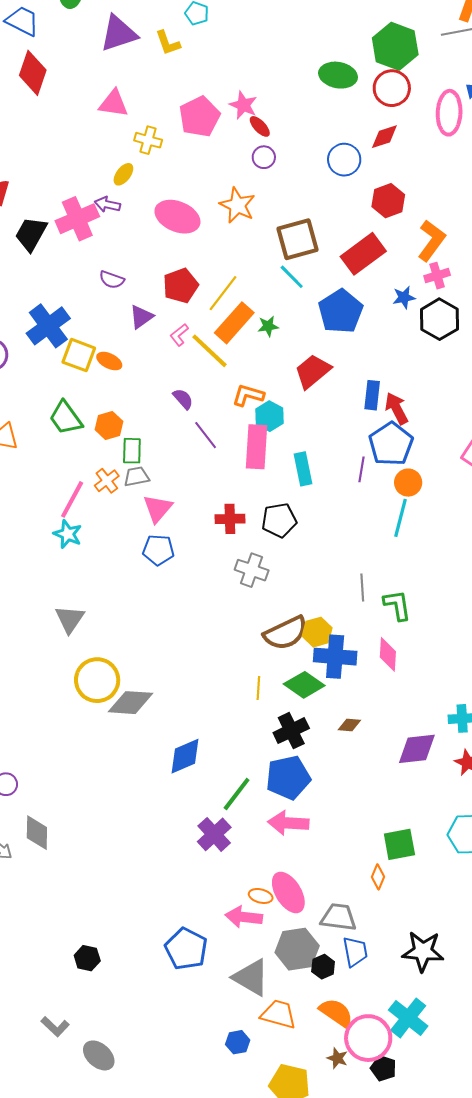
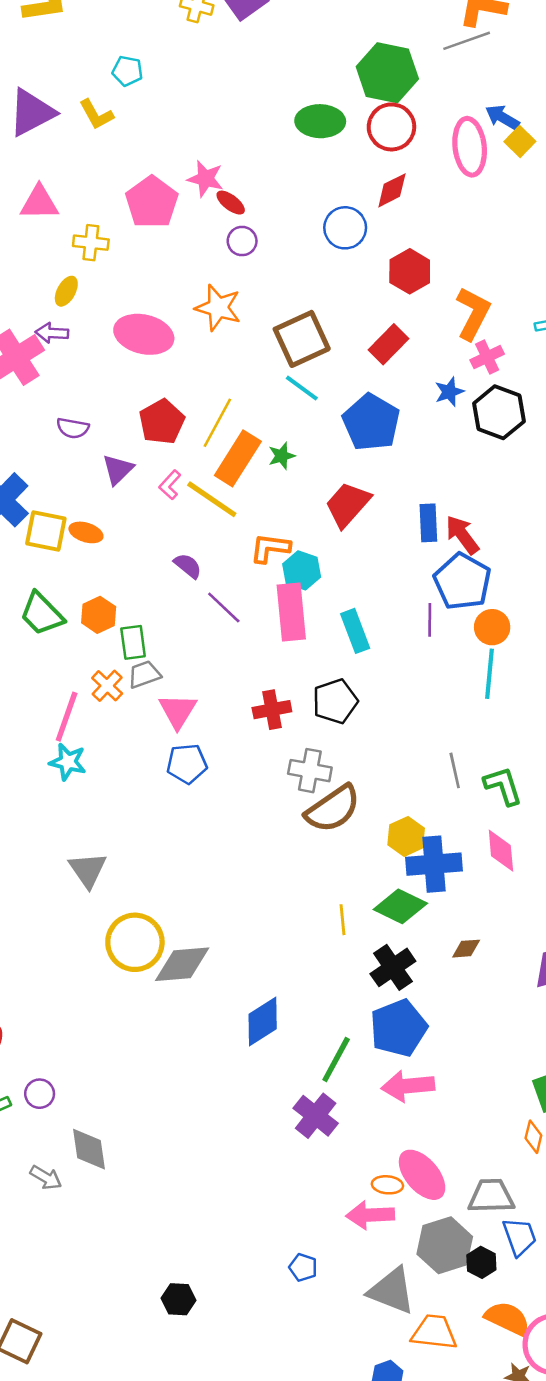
red rectangle: (363, 254) -> (388, 344), size x0.7
brown semicircle: (286, 633) -> (333, 809), moved
blue pentagon: (186, 949) -> (303, 1267), size x0.5

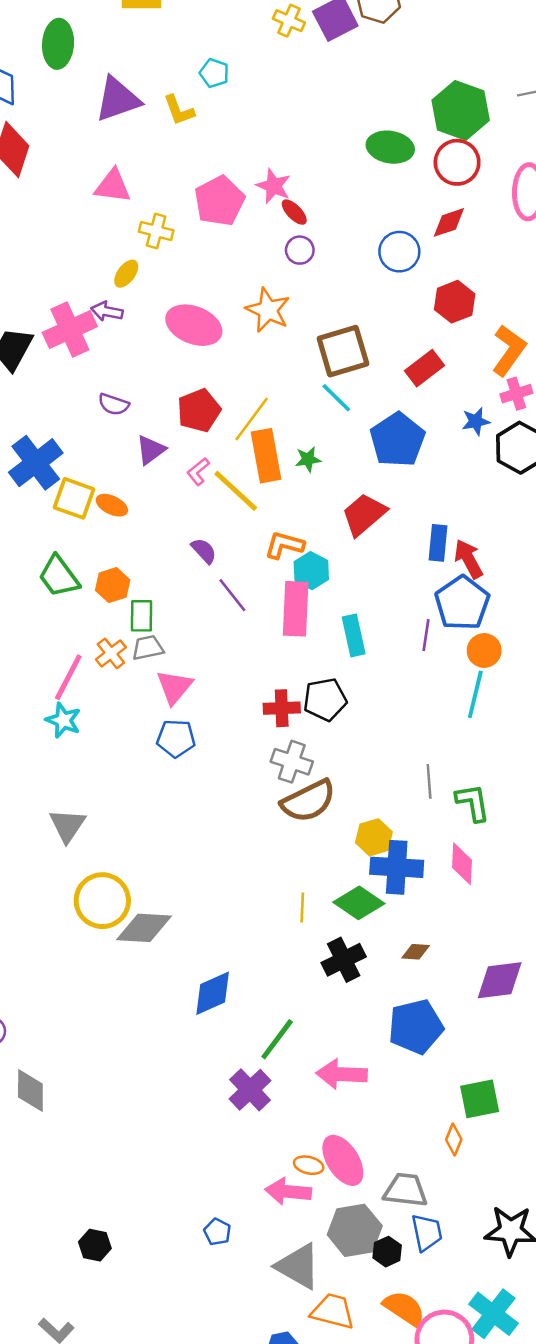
orange rectangle: (238, 458) -> (266, 456), turned -51
red cross: (272, 710) -> (282, 708), moved
blue pentagon: (399, 1028) -> (416, 1027), moved

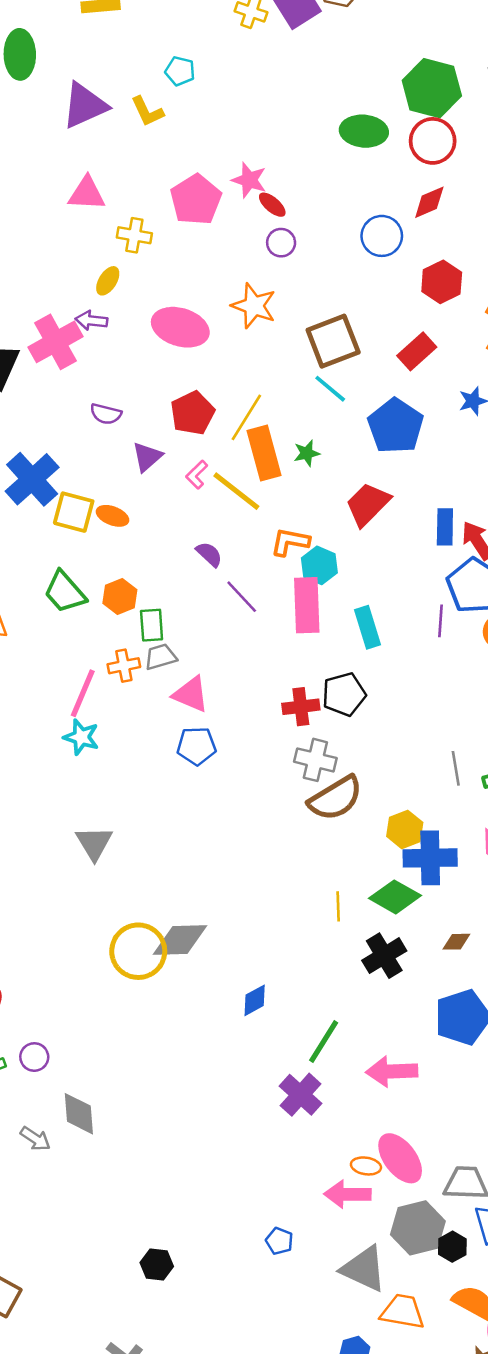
orange cross: (111, 653) -> (124, 666), turned 32
pink triangle: (174, 687) -> (191, 694), turned -42
yellow circle: (102, 901) -> (138, 951), moved
blue diamond: (213, 993) -> (255, 1000), size x0.7

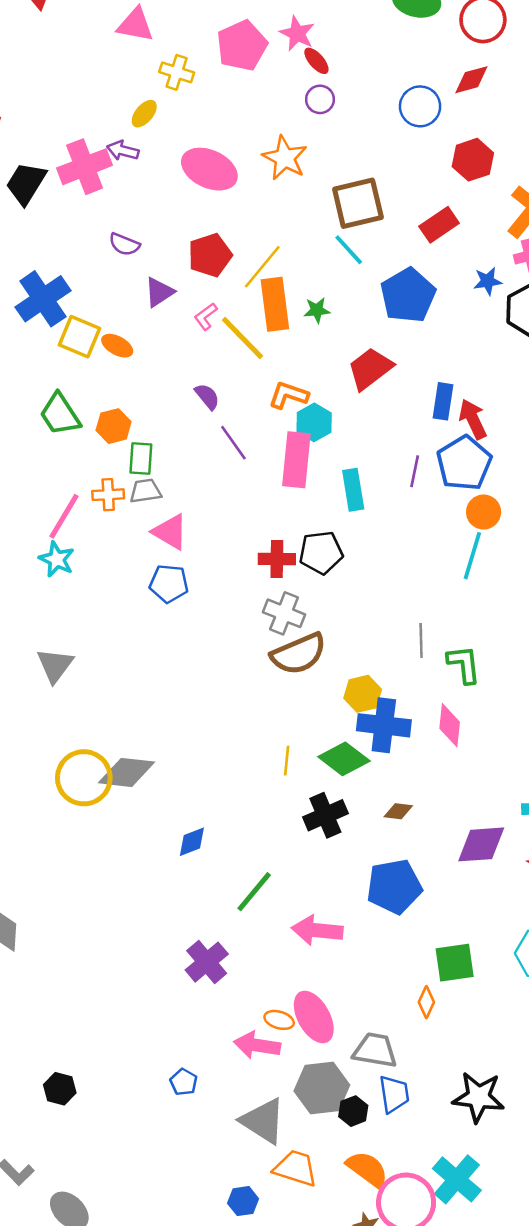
purple line: (441, 621) -> (415, 471), moved
purple cross: (301, 1095) -> (207, 962), moved

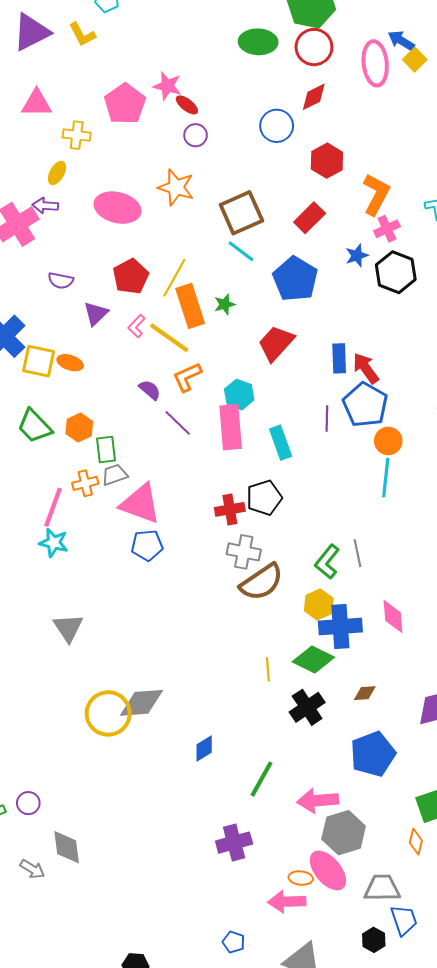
orange L-shape: (288, 395) -> (187, 377), moved, turned -32
pink triangle: (170, 532) -> (140, 504), size x1.4
green L-shape: (464, 664) -> (327, 562), moved, turned -124
purple cross: (207, 962) -> (234, 843), turned 36
gray hexagon: (322, 1088) -> (344, 833), moved

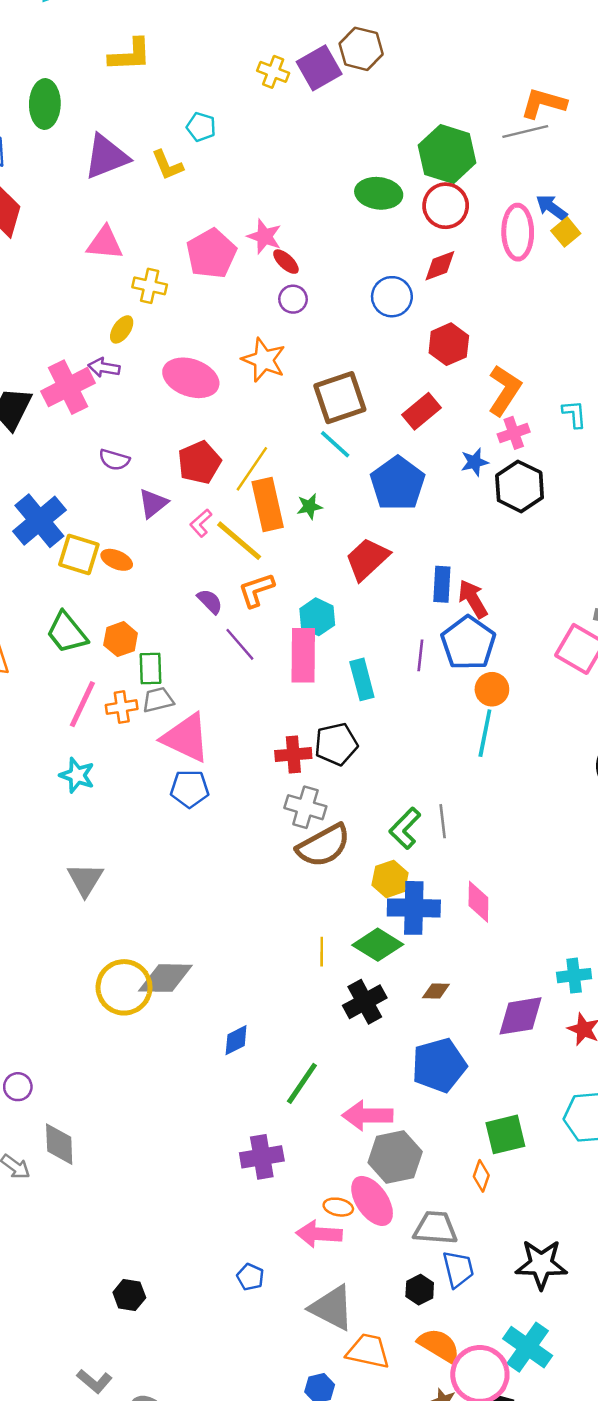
pink line: (53, 507) -> (82, 704), moved

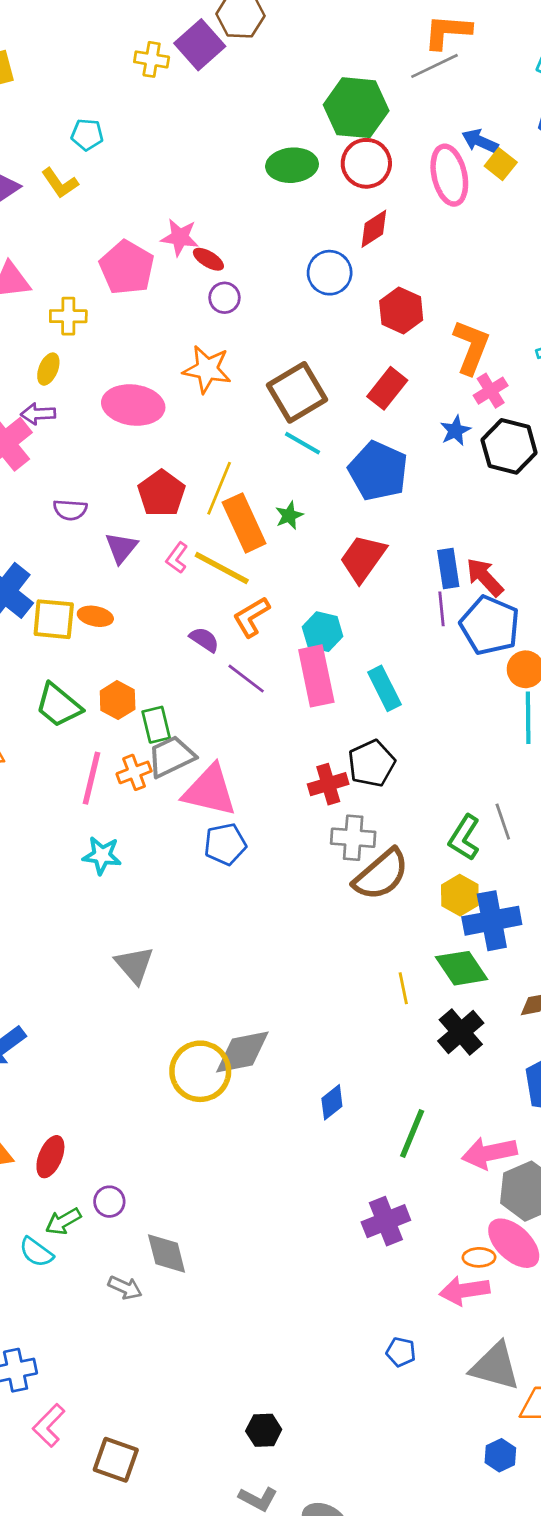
purple line: (420, 655) -> (441, 609), moved
gray trapezoid: (158, 700) -> (171, 757), size x1.4
green diamond: (378, 945) -> (462, 968), turned 36
black hexagon: (129, 1295) -> (264, 1430), moved

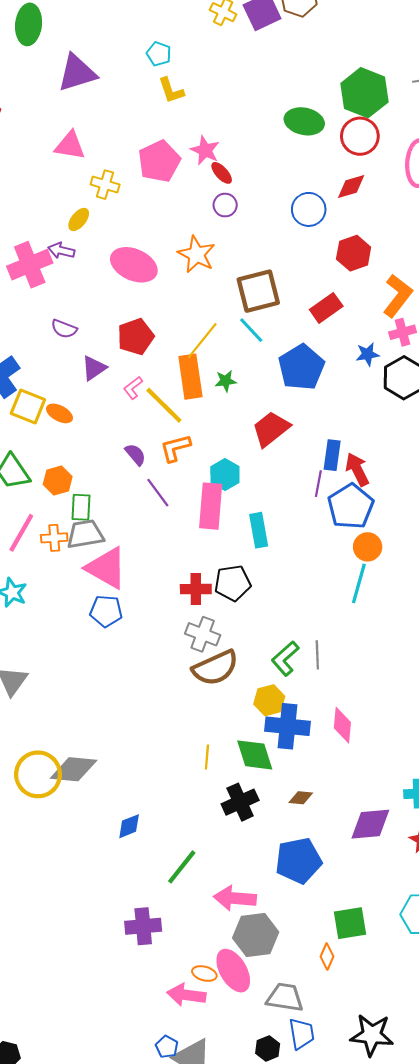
yellow L-shape: (60, 183) -> (171, 90), moved
yellow line: (219, 488) -> (202, 341), moved
blue pentagon: (401, 1352) -> (167, 1047), moved

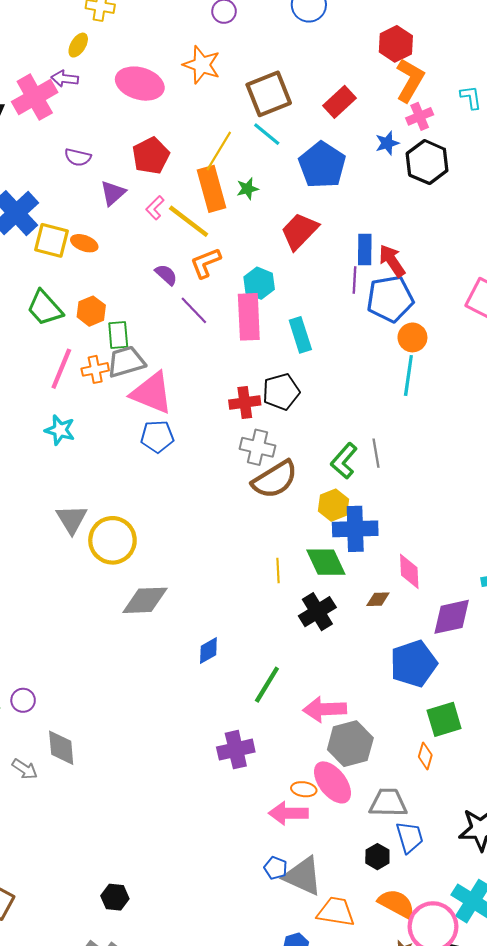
red hexagon: (354, 253) -> (396, 44), moved
blue pentagon: (351, 506) -> (390, 299), turned 30
pink diamond: (342, 725) -> (409, 571), moved
yellow circle: (38, 774) -> (112, 540), moved
blue pentagon: (299, 861) -> (414, 664), moved

